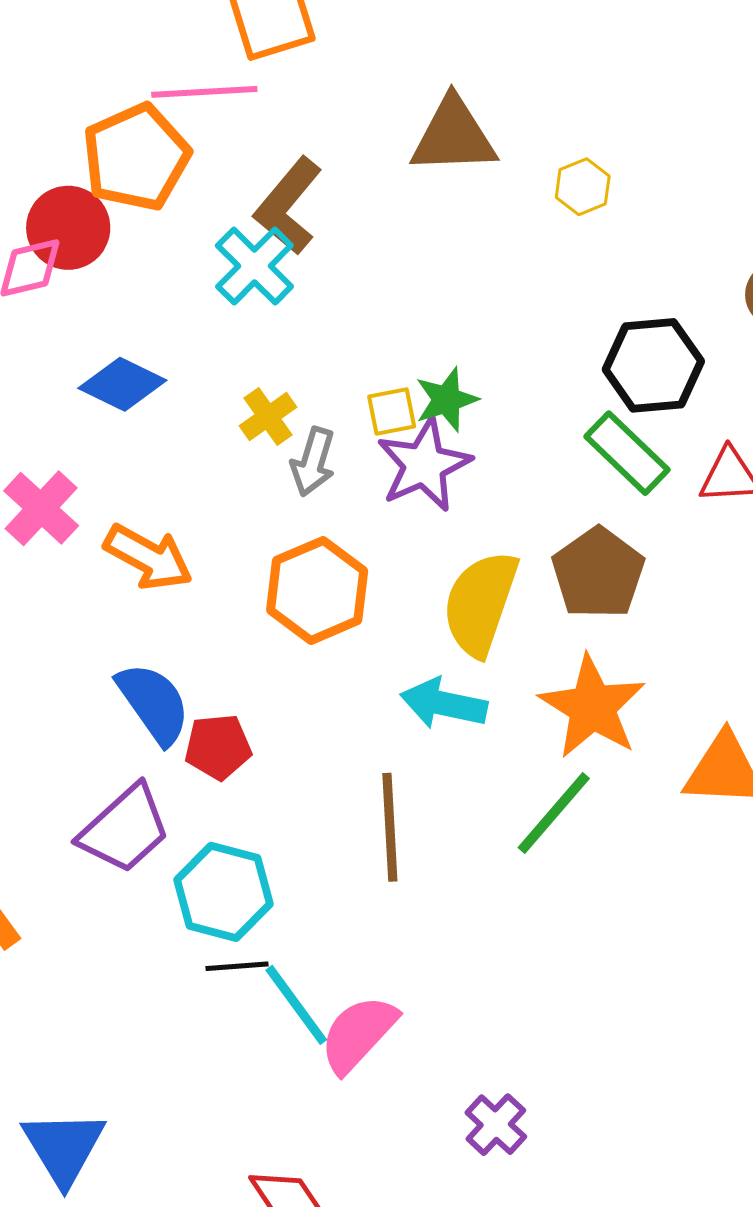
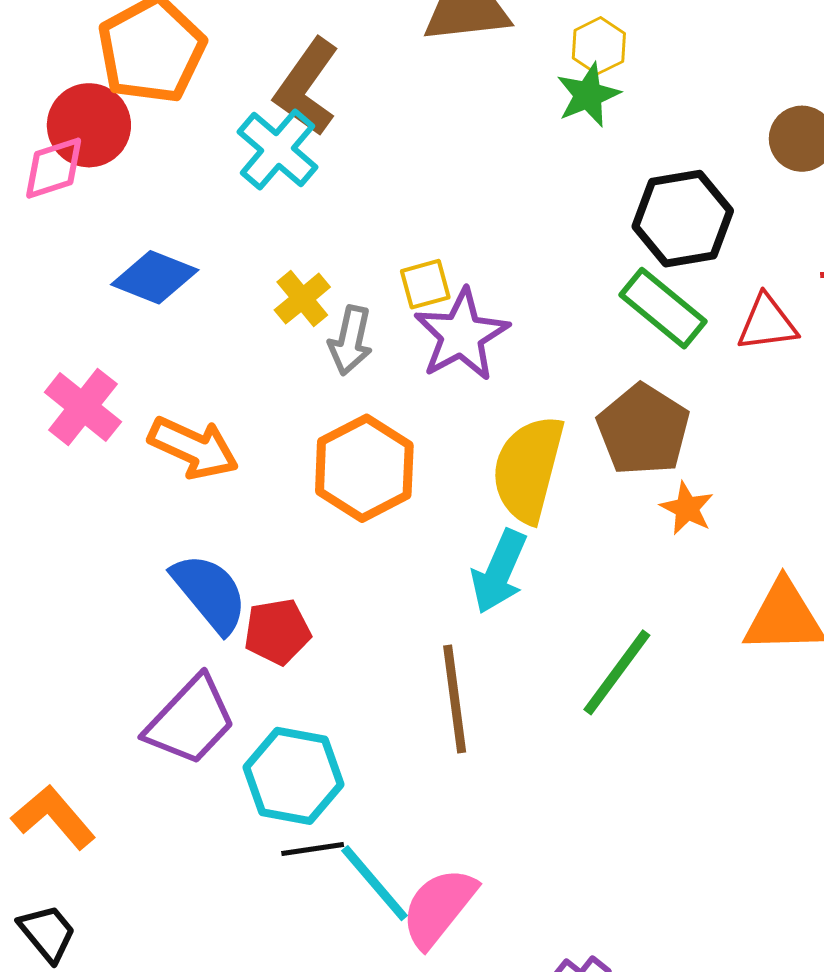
green star: (446, 400) -> (588, 95), moved
cyan arrow: (444, 704) -> (499, 572), turned -74
orange star: (592, 707) -> (687, 508), moved, size x0.5

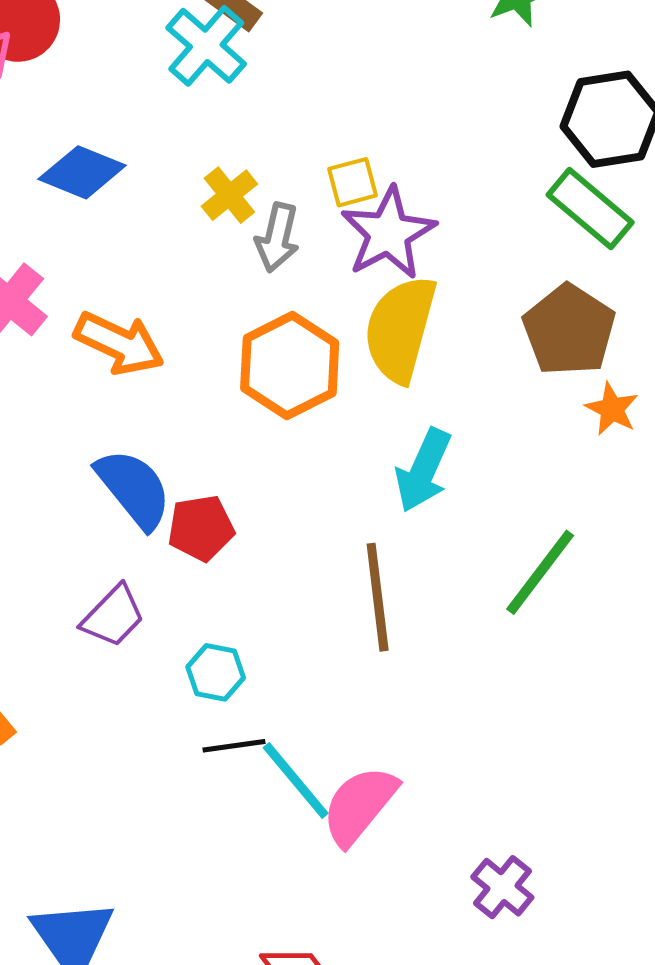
yellow semicircle: (528, 469) -> (400, 329), moved
purple trapezoid: (190, 721) -> (113, 616), size x0.7
cyan hexagon: (294, 776) -> (216, 672), size x0.6

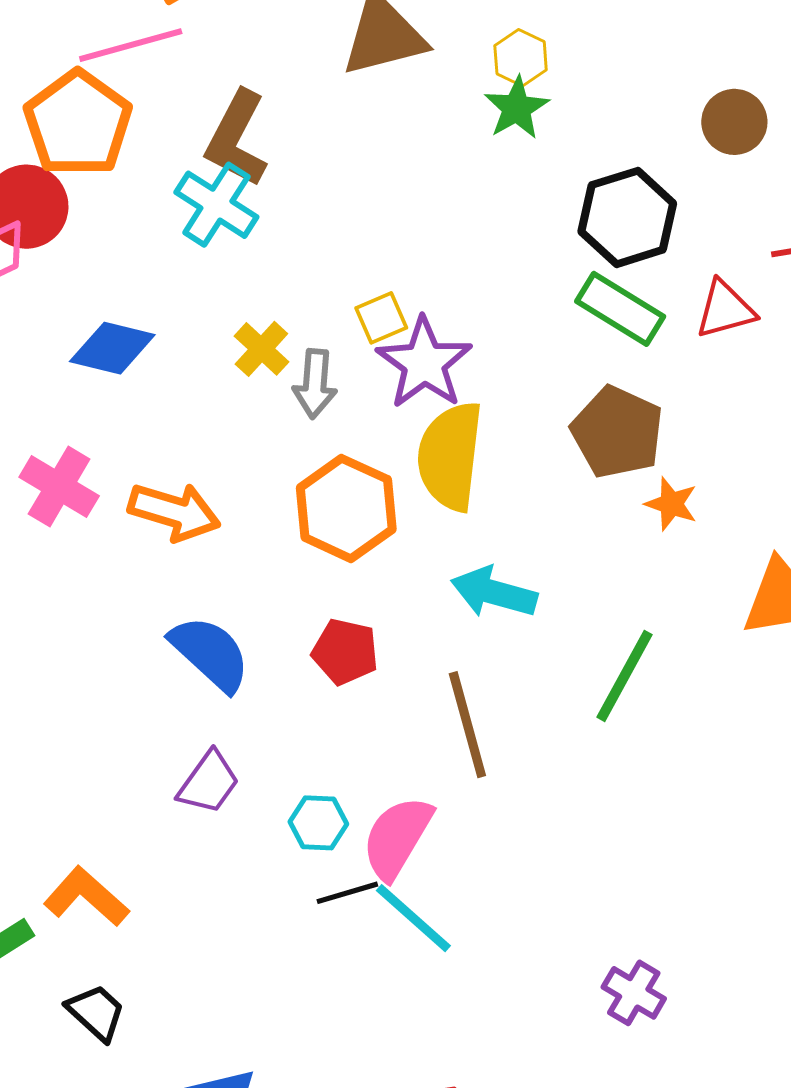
cyan arrow: (423, 470) -> (494, 592), turned 90
red pentagon: (201, 528) -> (345, 652), moved, turned 30
pink semicircle: (359, 805) -> (397, 838), moved

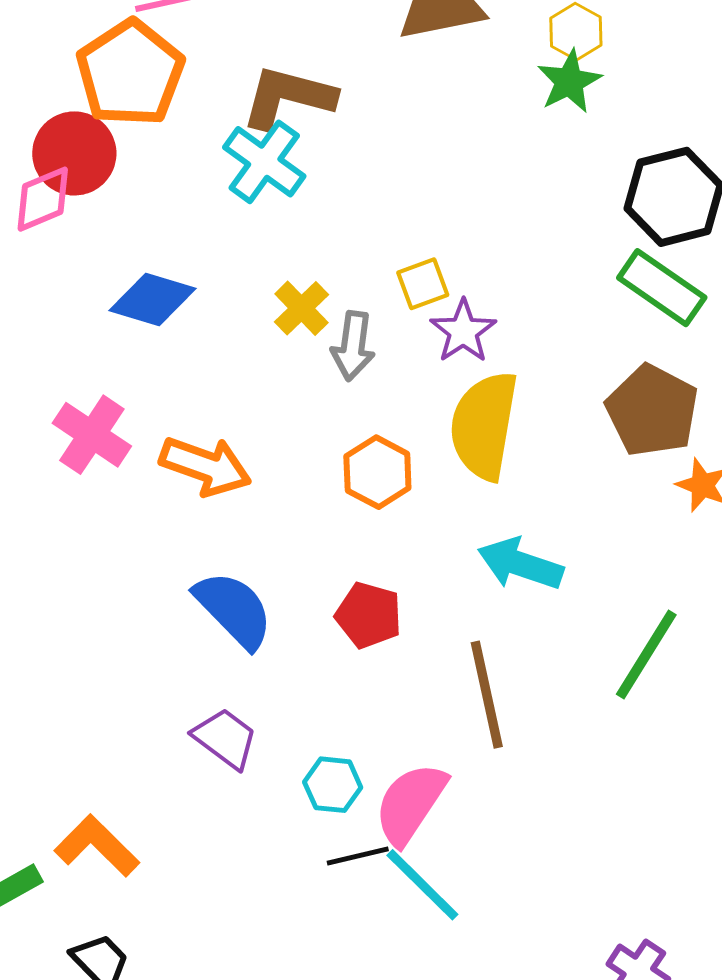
brown L-shape: (237, 139) -> (288, 97), turned 74
purple star: (424, 363) -> (463, 331), size x0.7
orange hexagon: (346, 508) -> (377, 472), size x0.7
purple trapezoid: (209, 782) -> (225, 738), turned -92

